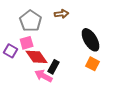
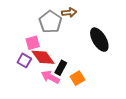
gray pentagon: (31, 21) -> (50, 22), moved
purple square: (11, 51) -> (24, 60), moved
orange square: (93, 64) -> (77, 78), moved, turned 32

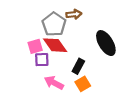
red diamond: (43, 57) -> (55, 45), moved
purple square: (24, 60) -> (42, 60), moved, turned -32
black rectangle: (61, 68) -> (78, 66), moved

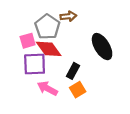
pink square: (35, 46) -> (28, 41), moved
purple square: (42, 60) -> (35, 64), size x1.5

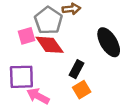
purple square: (35, 64) -> (21, 77), moved
pink arrow: (47, 88) -> (38, 96), moved

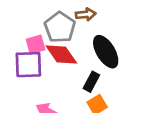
black ellipse: (109, 42) -> (106, 52), moved
purple square: (21, 77) -> (28, 65), moved

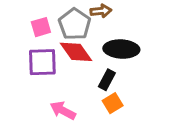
pink square: (36, 44) -> (41, 27), moved
black ellipse: (106, 52) -> (121, 49), turned -56

